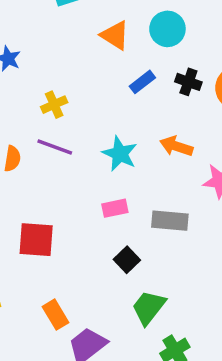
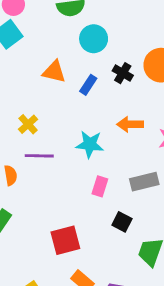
orange triangle: (115, 35) -> (54, 72), moved
black cross: (188, 82) -> (123, 73), turned 30
pink rectangle: (115, 208) -> (100, 186), turned -42
red square: (36, 240) -> (65, 240), moved

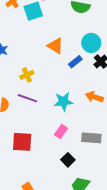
cyan circle: (94, 39) -> (91, 43), moved
cyan star: (90, 144) -> (63, 102), turned -30
red square: (65, 240) -> (22, 142), moved

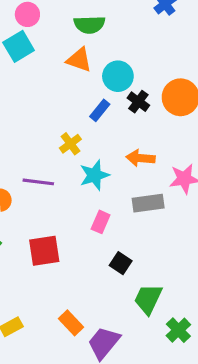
orange triangle: (55, 46) -> (79, 60), moved
yellow cross: (27, 75) -> (70, 144), moved
gray rectangle: (91, 138) -> (148, 203), moved

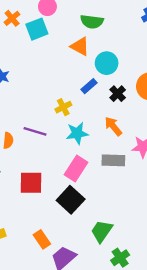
black cross: (138, 102) -> (118, 94), moved
orange arrow: (140, 158) -> (113, 126), turned 36
pink rectangle: (101, 222) -> (76, 168), size x1.5
black square: (121, 263) -> (71, 200), moved, size x1.6

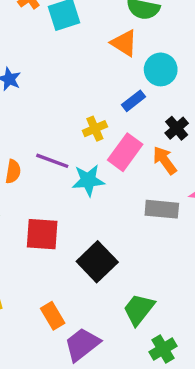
black cross: (118, 94) -> (177, 128), moved
cyan star: (77, 133) -> (88, 180), moved
pink rectangle: (76, 168) -> (125, 152), moved

